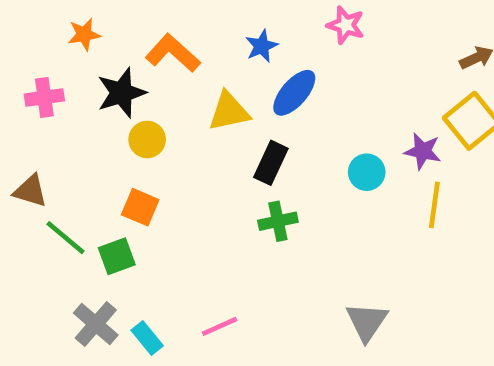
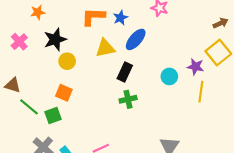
orange L-shape: (173, 53) -> (93, 17), moved, turned -40
pink cross: (44, 97) -> (19, 42), turned -35

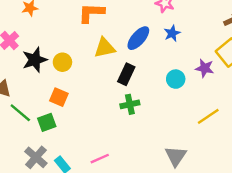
blue star: (120, 18) -> (172, 33), moved
black star: (55, 39) -> (35, 60), moved
yellow line: (201, 92) -> (208, 116), moved, turned 48

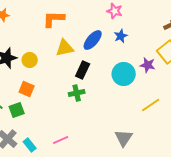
cyan circle: (176, 79) -> (124, 74), size x1.5
green cross: (130, 104) -> (77, 93), moved

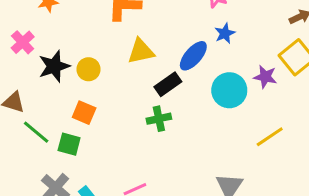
blue ellipse: (93, 40) -> (193, 56), moved
black rectangle: (83, 70) -> (168, 84), turned 30
green square: (17, 110) -> (69, 144), turned 35

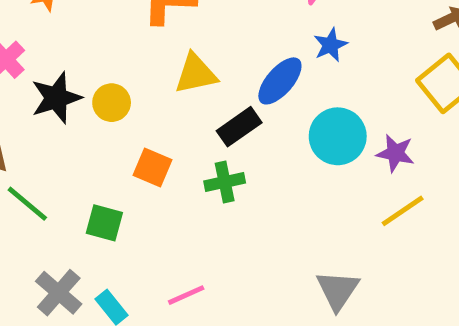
purple star: (265, 77) -> (395, 153), moved
orange square: (84, 113) -> (152, 168), moved
green square: (69, 144) -> (104, 223), moved

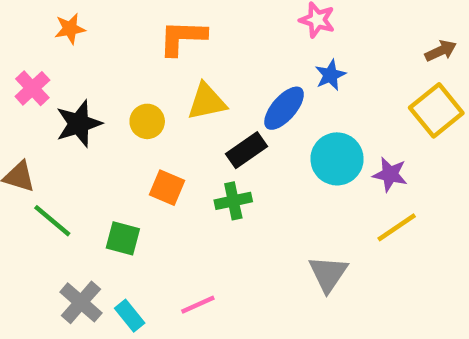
yellow circle: (112, 103) -> (147, 121), moved
gray triangle: (338, 290) -> (328, 274), moved

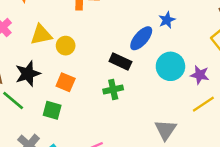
yellow triangle: (207, 102) -> (41, 35), moved
black star: (79, 124) -> (28, 74), moved
black rectangle: (247, 150) -> (120, 61), turned 60
orange square: (167, 188) -> (66, 82), moved

